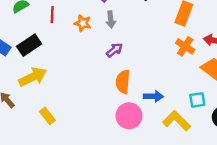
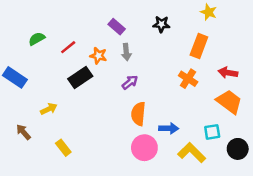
red line: (52, 15) -> (68, 47), turned 49
black rectangle: (29, 45) -> (80, 77), moved
orange cross: (185, 46) -> (188, 79), moved
yellow arrow: (33, 77) -> (49, 109), size x0.6

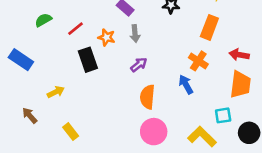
black rectangle: (80, 77) -> (88, 60), turned -75
orange trapezoid: (229, 102) -> (240, 84), turned 60
blue arrow: (169, 128) -> (186, 84), moved, turned -120

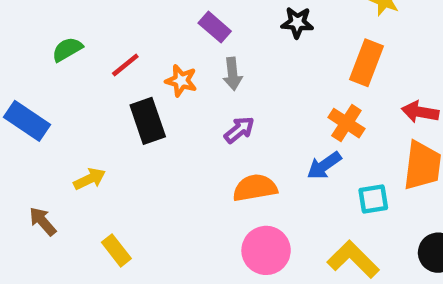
blue arrow: (186, 84) -> (324, 166), turned -96
orange semicircle: (147, 97) -> (255, 188), turned 75
cyan square: (223, 115) -> (373, 199), moved

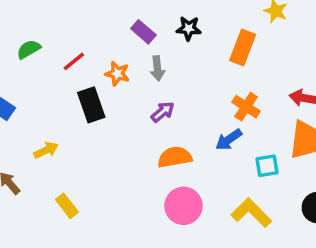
black star: (297, 23) -> (189, 28), moved
orange rectangle: (367, 63) -> (243, 48), moved

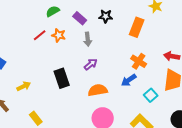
green semicircle: (29, 49) -> (53, 11), moved
orange star: (117, 74) -> (59, 35), moved
black rectangle: (91, 105) -> (62, 78), moved
cyan square: (267, 166) -> (151, 95), turned -32

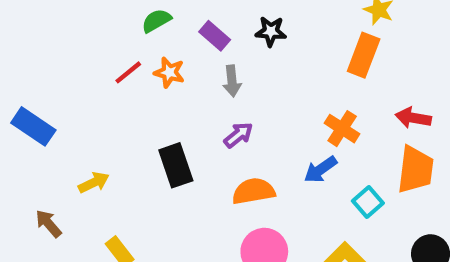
orange rectangle: (137, 27) -> (364, 55), moved

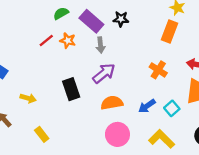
purple rectangle: (215, 36) -> (91, 21), size x1.5
purple arrow: (238, 135) -> (104, 73), size x1.5
blue arrow: (320, 170) -> (147, 106), moved
yellow arrow: (94, 183) -> (28, 98), turned 42

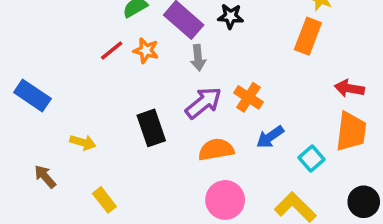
orange cross: (158, 70) -> (248, 97), moved
blue arrow: (147, 106) -> (270, 137), moved

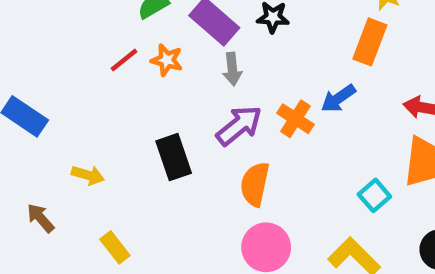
blue arrow: (270, 137) -> (338, 98), moved
orange semicircle: (216, 150) -> (255, 184), turned -68

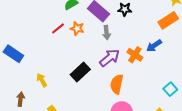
orange rectangle: (370, 42) -> (168, 20), turned 36
black rectangle: (174, 157) -> (80, 72), turned 66
yellow arrow: (88, 175) -> (42, 80), turned -136
brown arrow: (40, 218) -> (21, 99), turned 48

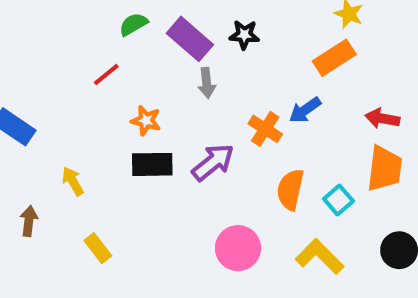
orange star: (77, 28) -> (146, 121), moved
purple arrow: (110, 58) -> (213, 162), moved
black rectangle: (80, 72) -> (152, 164), turned 42
orange semicircle: (117, 84) -> (290, 190), moved

